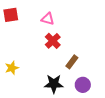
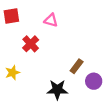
red cross: (53, 41) -> (31, 44), moved
purple circle: (83, 85) -> (94, 81), moved

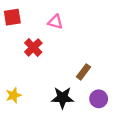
yellow star: (12, 73) -> (13, 95), moved
purple circle: (94, 81) -> (99, 99), moved

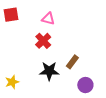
red cross: (33, 47) -> (43, 41), moved
black star: (62, 98) -> (49, 71), moved

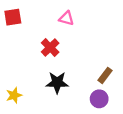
pink triangle: (48, 19) -> (66, 18), moved
brown rectangle: (72, 62) -> (105, 75), moved

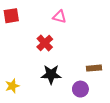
brown rectangle: (105, 75) -> (94, 68), turned 48
purple circle: (99, 99) -> (80, 89), moved

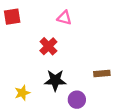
yellow star: (12, 86) -> (22, 93), moved
purple circle: (80, 89) -> (77, 100), moved

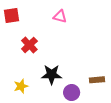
red cross: (48, 46) -> (29, 45), moved
brown rectangle: (102, 74) -> (97, 80), moved

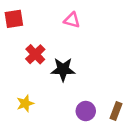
black star: (52, 75) -> (63, 69), moved
brown rectangle: (97, 80) -> (116, 111), moved, turned -64

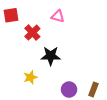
red cross: (35, 54) -> (32, 33), moved
yellow star: (25, 103) -> (30, 77), moved

